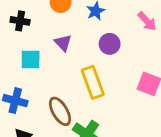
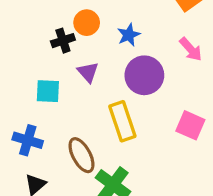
black cross: (20, 21) -> (63, 41), moved, turned -30
purple circle: (110, 44) -> (144, 75), size x1.5

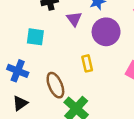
purple triangle: (88, 72) -> (74, 19), moved
yellow rectangle: (122, 121) -> (87, 63), size x0.6

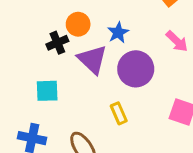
purple triangle: (74, 19) -> (92, 59), size x1.5

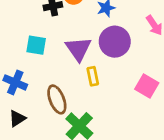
purple triangle: (92, 59) -> (78, 49), moved

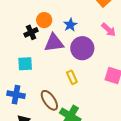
purple triangle: (78, 49) -> (54, 43), moved, turned -50

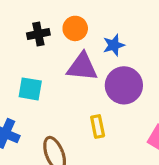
black cross: (31, 32) -> (38, 34), moved

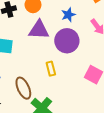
blue star: (114, 45) -> (68, 15), moved

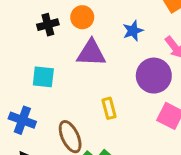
purple circle: (67, 41) -> (154, 76), moved

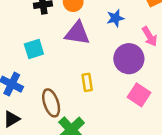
cyan square: (43, 77) -> (34, 49), turned -30

